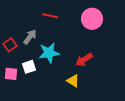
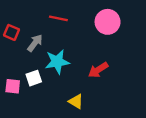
red square: (10, 45) -> (12, 32), moved, turned -32
yellow triangle: (73, 81) -> (76, 102), moved

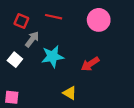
red square: (12, 32) -> (21, 21), moved
white square: (34, 78) -> (15, 60), moved, turned -32
pink square: (13, 86) -> (12, 97), moved

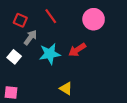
red line: (54, 17) -> (51, 16), turned 42
red arrow: (90, 64) -> (77, 50), moved

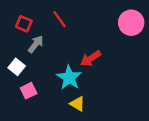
pink circle: (94, 19) -> (131, 23), moved
cyan star: (50, 54) -> (69, 78), moved, turned -30
pink square: (11, 93) -> (29, 91), moved, turned -32

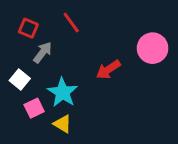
pink circle: (131, 23) -> (153, 48), moved
cyan star: (69, 78) -> (63, 92), moved
yellow triangle: (77, 104) -> (63, 124), moved

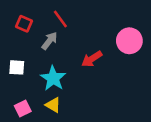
gray arrow: (43, 52) -> (49, 41), moved
white square: (20, 80) -> (17, 67), turned -35
pink square: (34, 108) -> (23, 109), moved

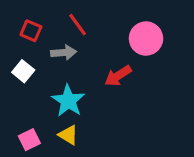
gray arrow: (49, 41) -> (64, 53), turned 48
pink circle: (129, 41) -> (146, 39), moved
white square: (17, 67) -> (23, 71), moved, turned 35

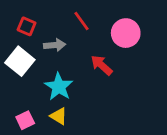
red line: (78, 25) -> (81, 21), moved
white square: (23, 71) -> (20, 61), size x1.5
red arrow: (118, 76) -> (102, 65), turned 75

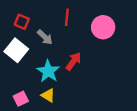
red line: (81, 21) -> (67, 17), turned 42
gray arrow: (55, 45) -> (45, 37), turned 49
red arrow: (102, 65) -> (73, 61), moved, turned 84

